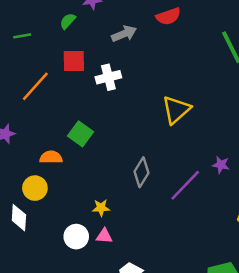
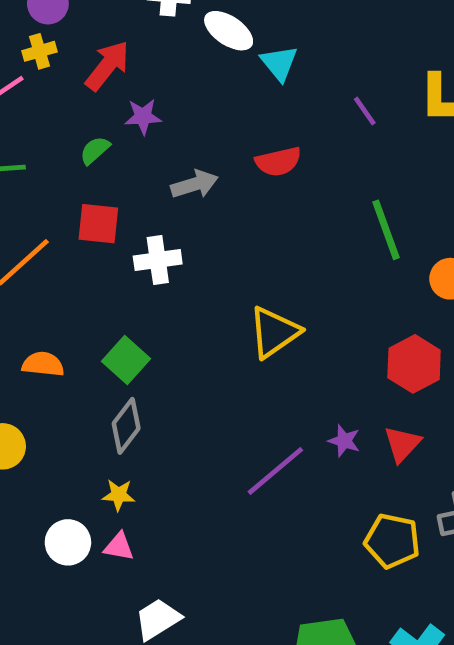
green square: (80, 134) -> (126, 360), moved
orange semicircle: (51, 157) -> (43, 364), moved
gray diamond: (142, 172) -> (126, 426), moved

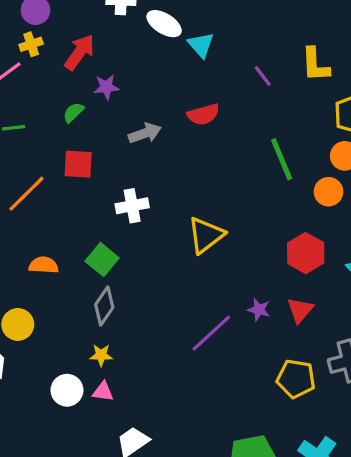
white cross: (158, 260) -> (132, 206), moved

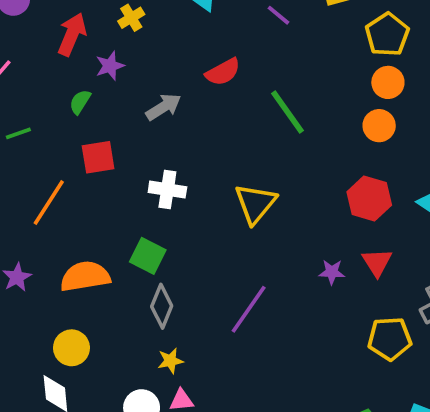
yellow cross: (31, 44) -> (131, 18), moved
green line: (282, 159) -> (287, 112), moved
white cross: (132, 206) -> (167, 190), turned 32
orange semicircle: (44, 265) -> (85, 276), size x1.5
purple line: (211, 333) -> (249, 309), moved

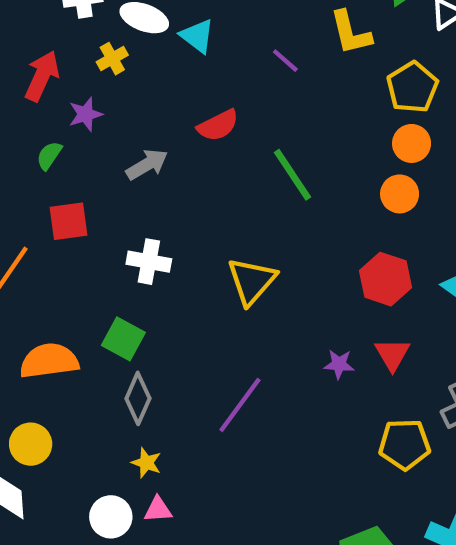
yellow star: (170, 361) -> (146, 463), turned 30

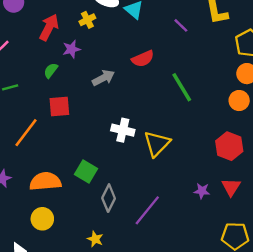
white cross: (149, 262) -> (123, 130), moved
gray diamond: (138, 398) -> (109, 198), moved
yellow circle: (31, 444) -> (42, 219), moved

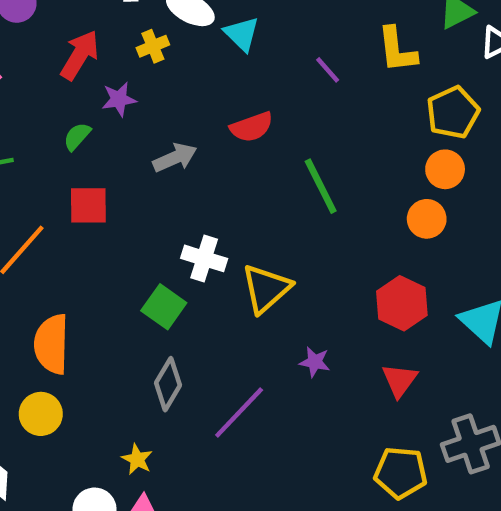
green square: (86, 171) -> (164, 307), moved
orange semicircle: (45, 181) -> (51, 344), turned -88
purple star: (202, 191) -> (315, 362), moved

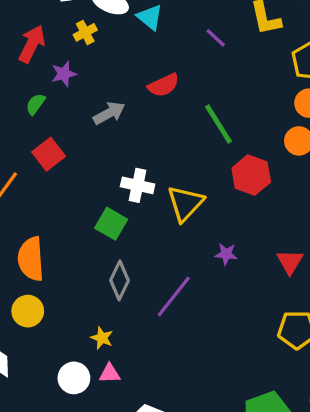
red square: (88, 205) -> (49, 154), turned -32
red hexagon: (402, 303) -> (251, 175), moved

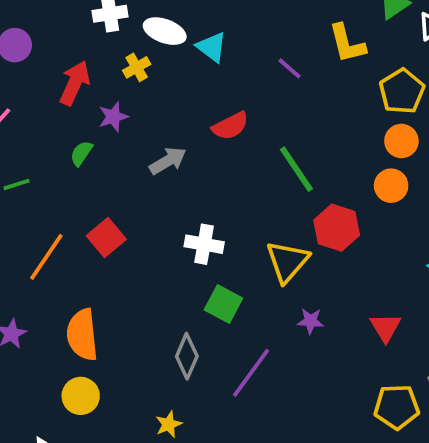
red square: (49, 154) -> (106, 238), moved
yellow triangle: (185, 203) -> (287, 261), moved
green square: (111, 224) -> (223, 304), moved
yellow star: (102, 338) -> (169, 424), turned 30

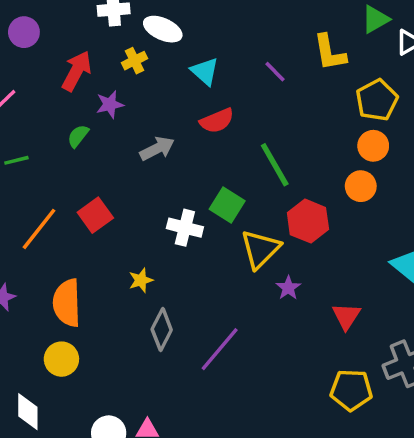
cyan triangle: (212, 47) -> (205, 71), moved
green square: (223, 304) -> (227, 205), moved
purple star: (311, 321) -> (288, 288), moved, turned 30
yellow star: (169, 424) -> (141, 280), moved

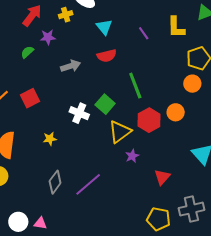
orange circle: (361, 186) -> (176, 112), moved
gray diamond: (162, 330) -> (55, 182), moved

